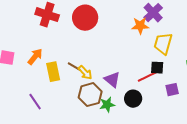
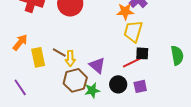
yellow trapezoid: (163, 44) -> (133, 31), moved
yellow arrow: (85, 73) -> (70, 58), turned 42
purple square: (172, 90) -> (140, 86), moved

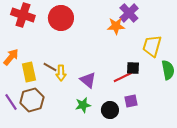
yellow trapezoid: (133, 31) -> (152, 46), moved
brown hexagon: (75, 80) -> (32, 100), moved
black circle: (118, 84) -> (110, 110), moved

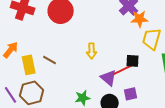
orange star: (116, 26) -> (140, 19), moved
yellow arrow: (61, 73) -> (92, 51), moved
purple triangle: (88, 80) -> (109, 78), moved

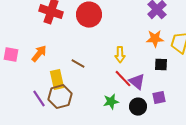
orange star: (140, 19) -> (155, 39), moved
yellow rectangle: (29, 65) -> (57, 80), moved
red line: (123, 70) -> (123, 79), moved, turned 72

